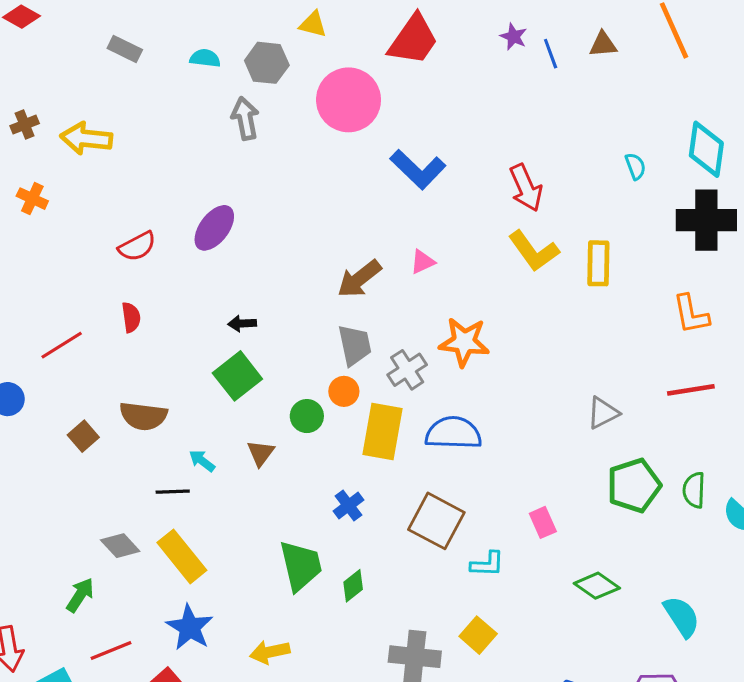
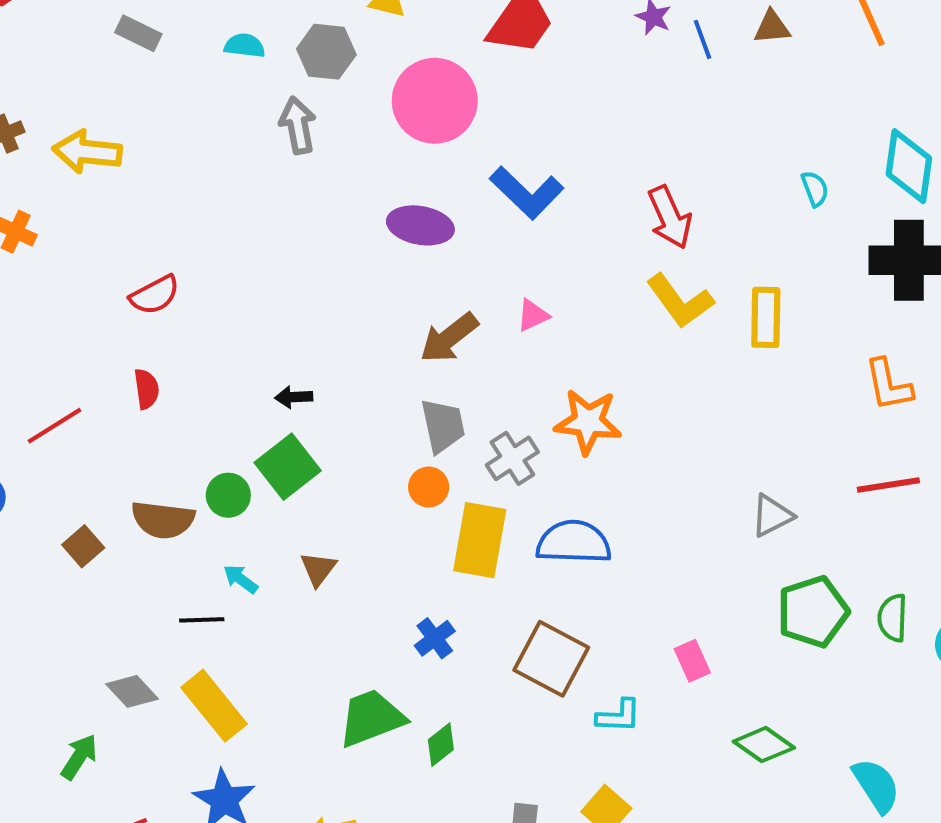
purple ellipse: (214, 228) -> (420, 225), moved, turned 63
green circle: (307, 416) -> (228, 495), moved
green trapezoid: (301, 566) -> (371, 718), turned -98

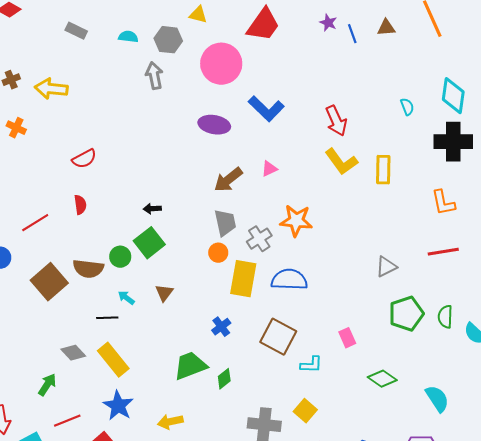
brown square: (83, 546) -> (49, 282), size x1.8

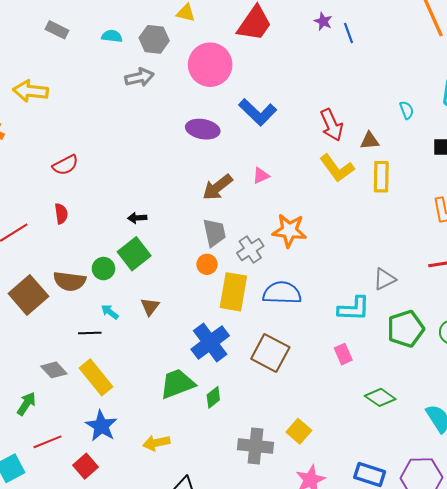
brown triangle: (386, 28) -> (370, 141), moved
gray arrow: (154, 76) -> (139, 77), turned 88
blue cross: (221, 327) -> (210, 342), size x1.8
cyan L-shape: (311, 365) -> (354, 309), moved, size x1.4

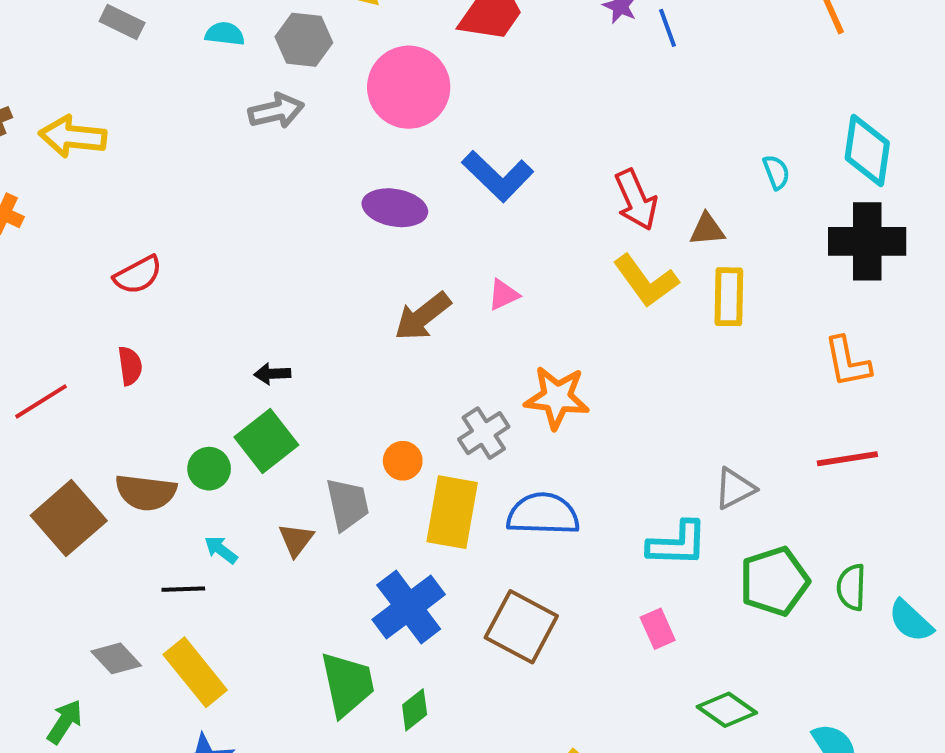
gray trapezoid: (214, 233) -> (347, 504), moved
green trapezoid: (177, 384) -> (347, 684), turned 99

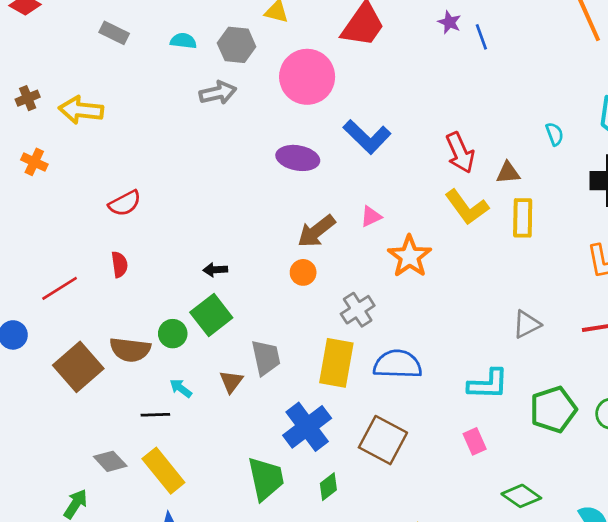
orange star: (557, 397) -> (410, 256), moved, turned 30
orange circle: (403, 461) -> (303, 272), moved
gray triangle: (735, 488) -> (527, 324), moved
green diamond: (415, 710) -> (328, 487), moved

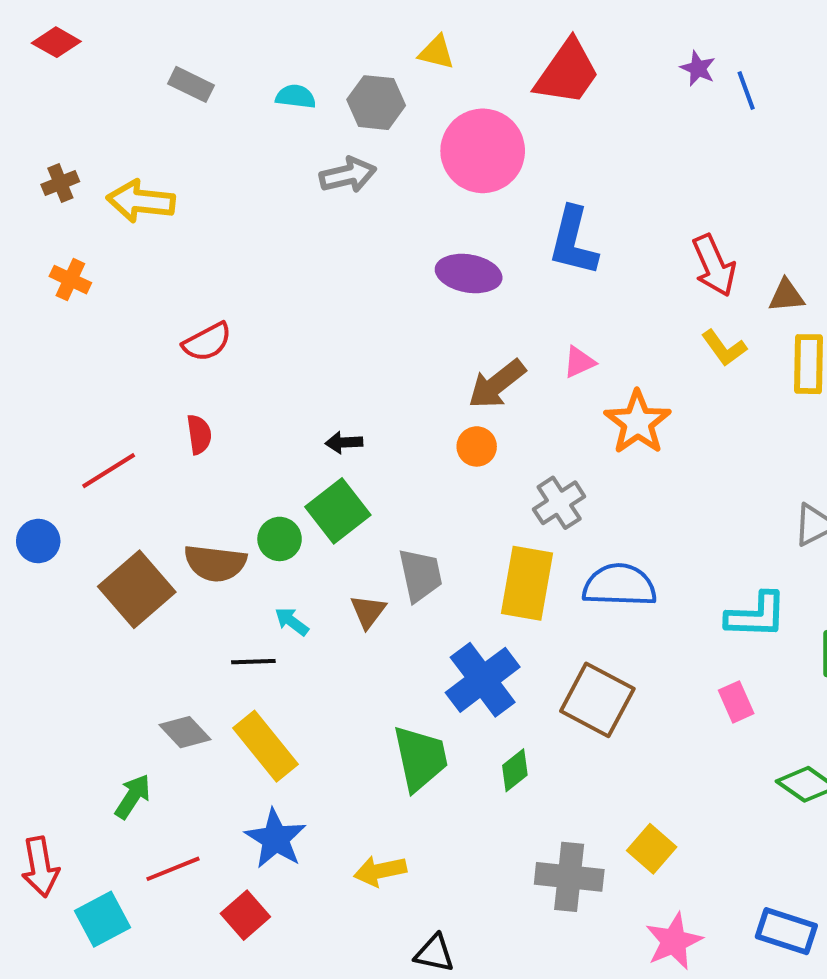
blue L-shape: (367, 137) -> (573, 241), turned 60
yellow L-shape: (467, 207) -> (724, 348), size x0.7

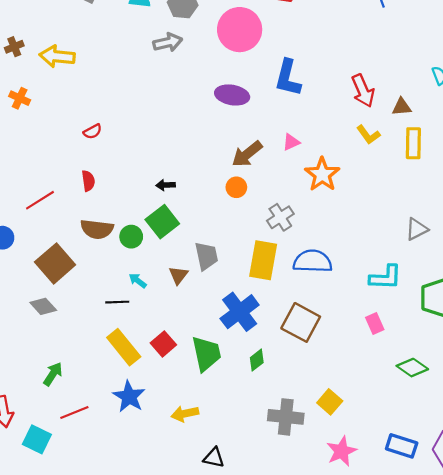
red semicircle: (207, 342) -> (93, 131), size x0.7
brown semicircle: (215, 563) -> (97, 229), moved
gray diamond: (185, 732) -> (43, 306), moved
red square: (245, 915) -> (163, 344), moved
cyan square: (103, 919) -> (37, 439), turned -36

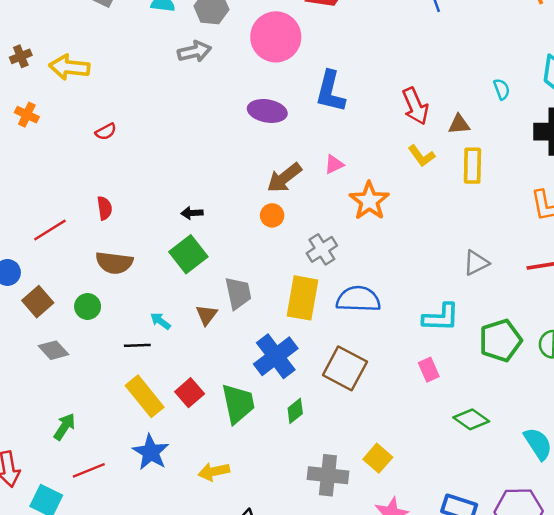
red semicircle: (93, 131) -> (106, 132), moved
green circle: (131, 237) -> (88, 306), moved
brown square: (55, 263) -> (38, 302), moved, size x0.7

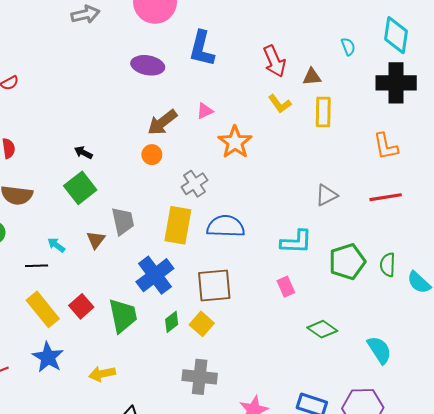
black arrow: (192, 213) -> (83, 153), turned 30
brown square: (345, 368) -> (214, 286), turned -33
yellow square: (378, 458) -> (202, 324), moved

